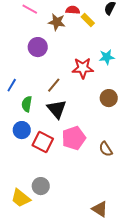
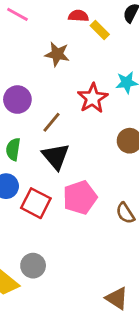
brown star: (57, 22) -> (57, 54), moved
purple circle: (38, 47) -> (17, 100), moved
red star: (83, 68) -> (93, 98), turned -30

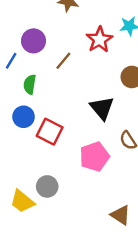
black triangle: (56, 156) -> (102, 108), moved
pink pentagon: (80, 197) -> (94, 157), moved

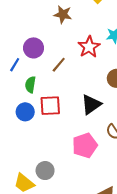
black triangle: (102, 108) -> (91, 105), turned 35
red square: (50, 132) -> (50, 106), moved, turned -30

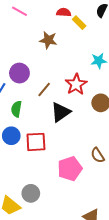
red star: (89, 47) -> (76, 84), moved
black triangle: (91, 105) -> (61, 112), moved
red square: (50, 106) -> (36, 142), moved

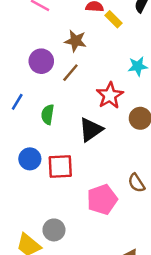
purple circle: (19, 73) -> (41, 61), moved
brown line: (44, 89) -> (70, 73), moved
green semicircle: (16, 109) -> (48, 114), moved

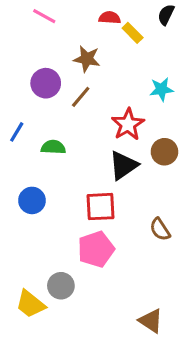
green semicircle: (48, 114) -> (53, 147), turned 84
black triangle: (91, 130) -> (123, 165), moved
red square: (60, 166) -> (101, 207), moved
pink pentagon: (102, 199) -> (96, 249), moved

